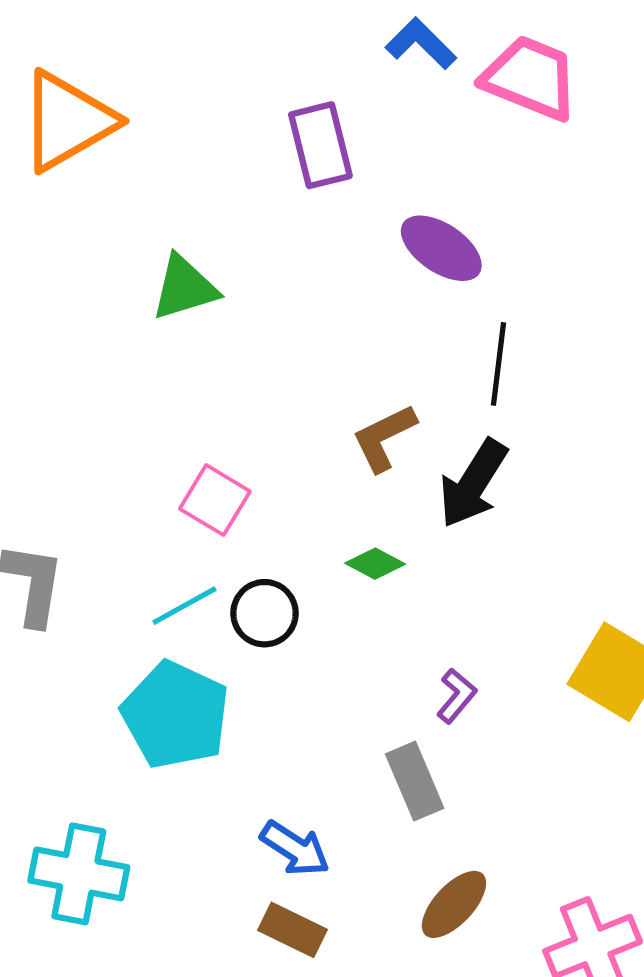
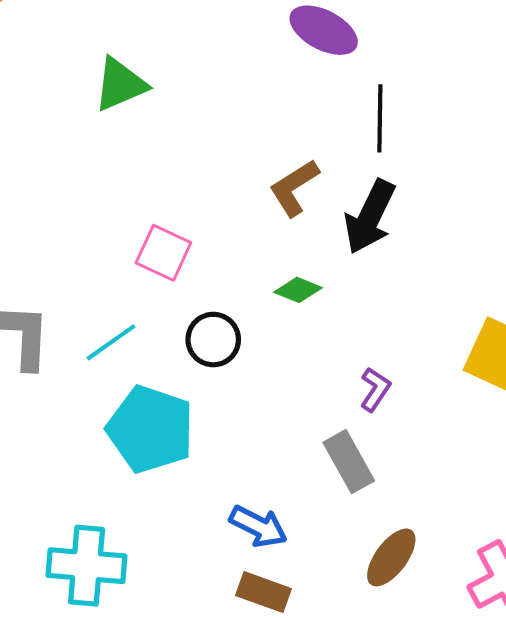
cyan line: (184, 606) -> (111, 342), moved

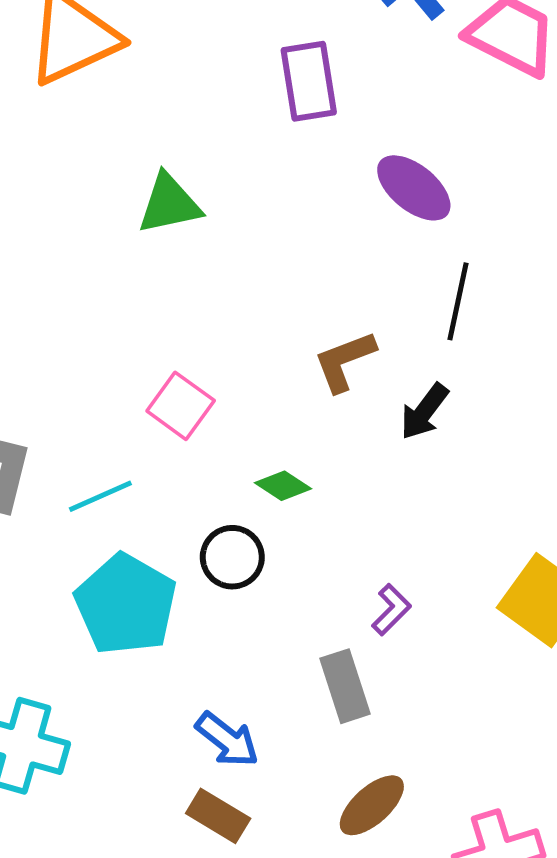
black arrow: (370, 217) -> (424, 411), size x0.7
green diamond: (298, 290) -> (283, 486), moved
black circle: (213, 340) -> (232, 557), moved

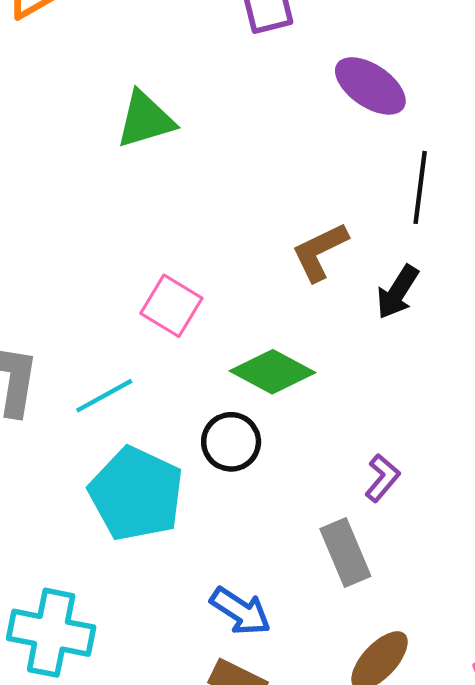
green diamond: (283, 486) -> (272, 372), size x1.6

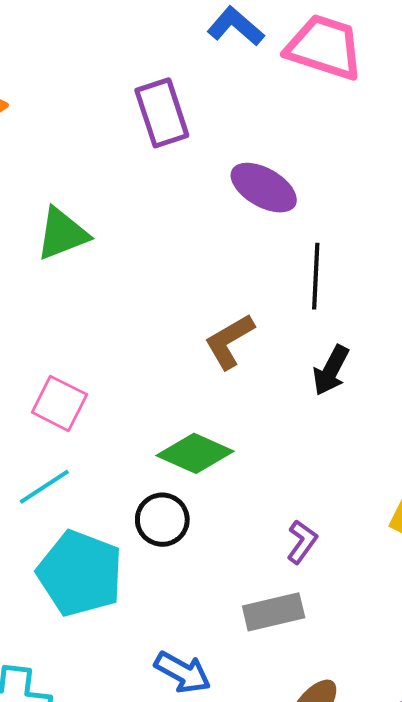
black arrow: (397, 292) -> (331, 370), moved
pink square: (171, 306) -> (59, 403), moved
gray rectangle: (345, 552) -> (274, 612), turned -76

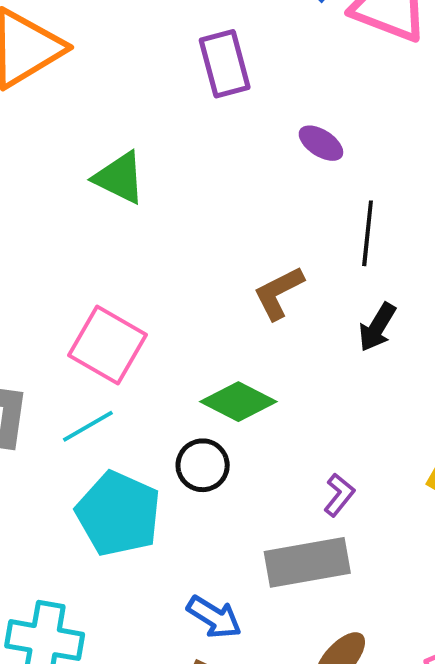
purple ellipse: (264, 188) -> (321, 143), size x0.7
green triangle: (62, 234) -> (120, 178), turned 44
pink square: (59, 403) -> (107, 345), size x1.4
gray rectangle: (274, 612) -> (307, 562), size x1.4

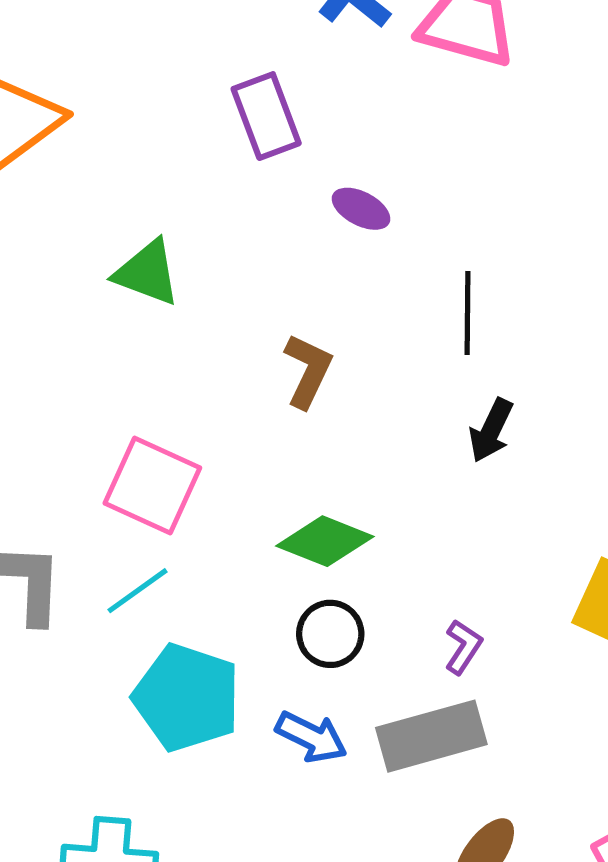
purple ellipse: (321, 143) -> (361, 209), moved
brown L-shape: (279, 293) -> (308, 371), moved, turned 148
black circle: (203, 465) -> (330, 634), moved
blue arrow: (214, 617) -> (311, 737), moved

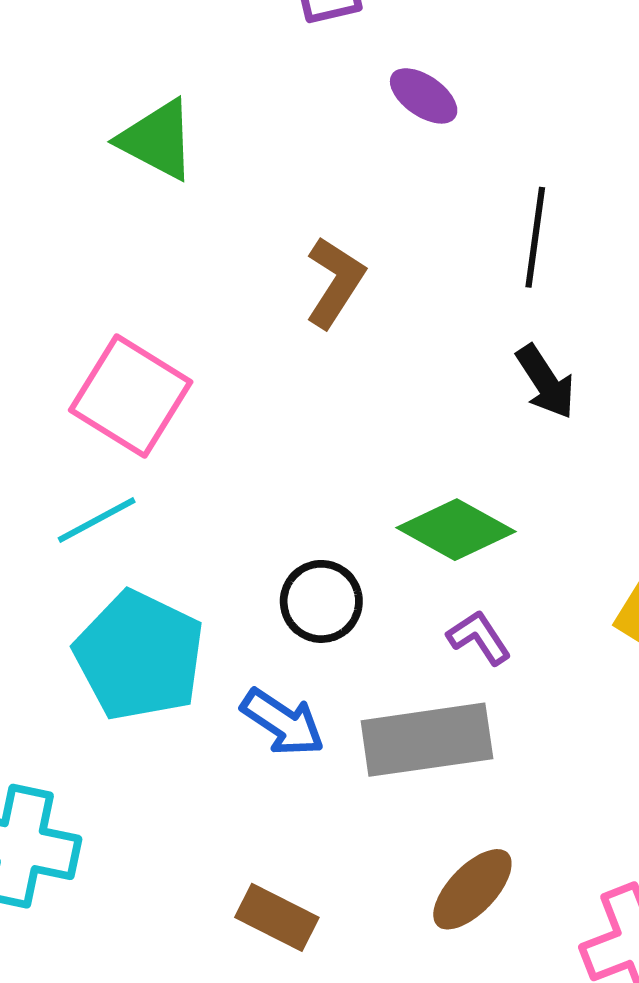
black arrow: (491, 430) -> (546, 382), turned -66
green diamond: (325, 541) -> (456, 530), moved
purple L-shape: (463, 647) -> (479, 637), turned -74

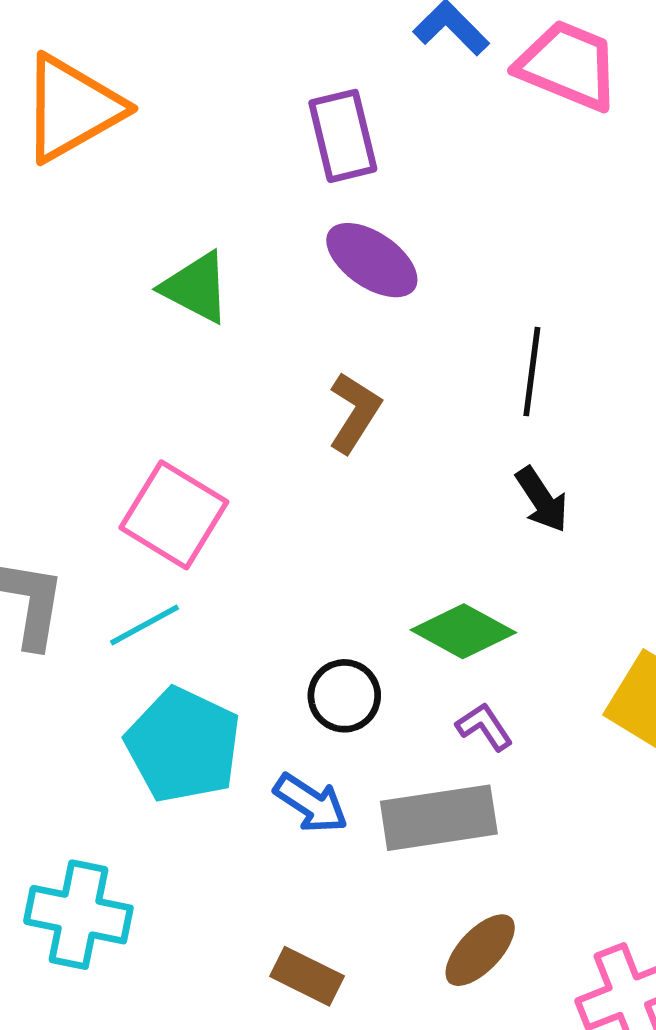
purple ellipse: (424, 96) -> (372, 260), moved, size x1.5

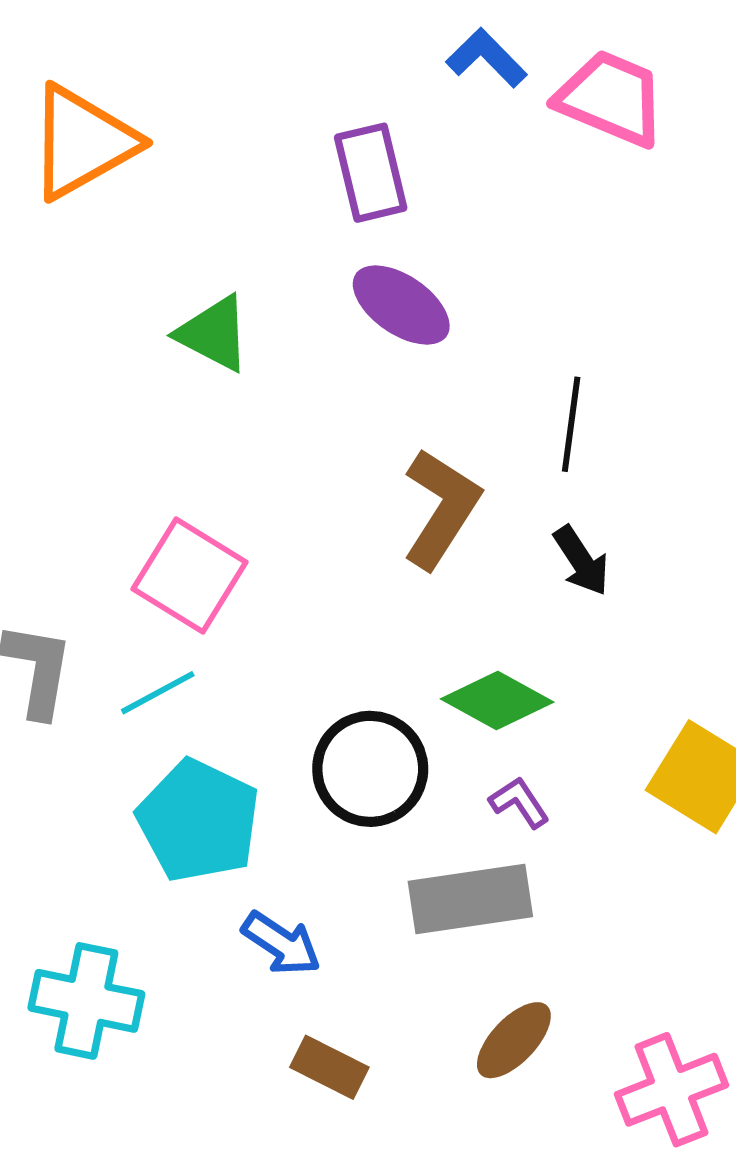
brown L-shape: (354, 413) -> (441, 509), moved, size x1.4
black circle: (344, 696) -> (370, 769), size x1.5
blue arrow: (311, 803) -> (281, 943), moved

